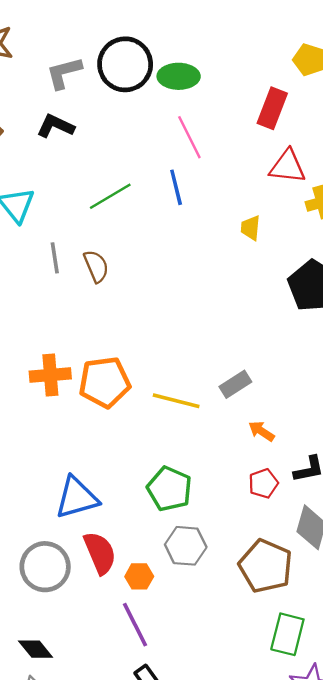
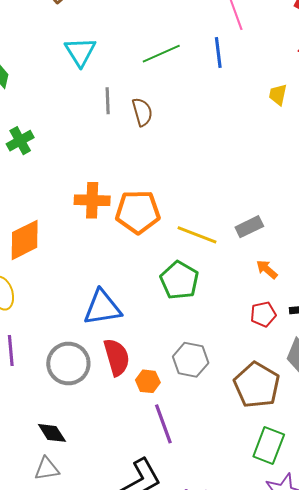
green pentagon: (169, 489) -> (179, 280), moved
purple line: (135, 625) -> (163, 424), moved

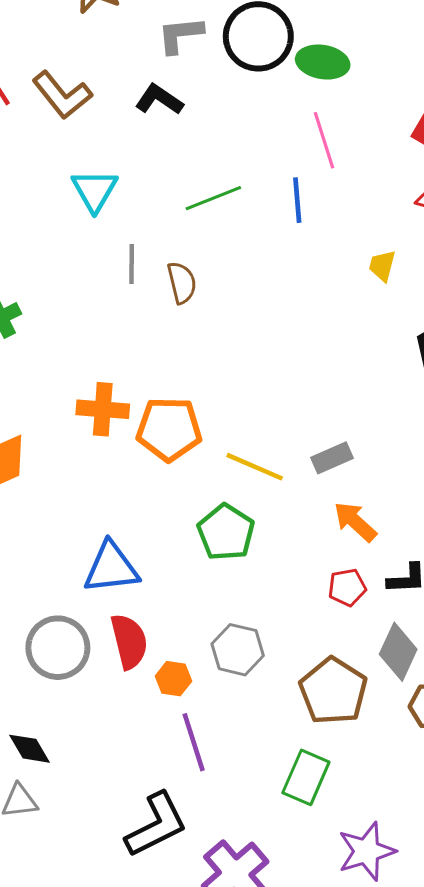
orange arrow: (267, 269) -> (355, 522), size x1.4
green rectangle: (269, 446) -> (306, 777), moved

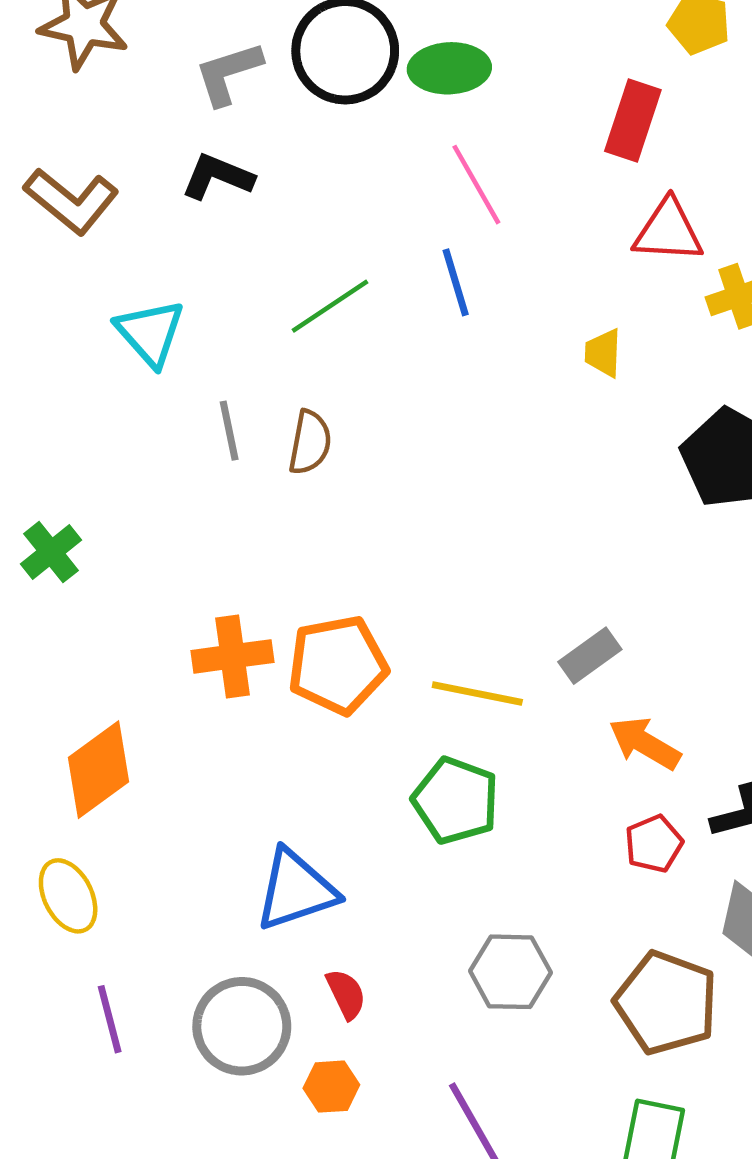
brown semicircle: (182, 283) -> (310, 442), turned 36
red semicircle: (129, 641) -> (346, 994), size x0.6
orange hexagon: (173, 679) -> (331, 1087), moved

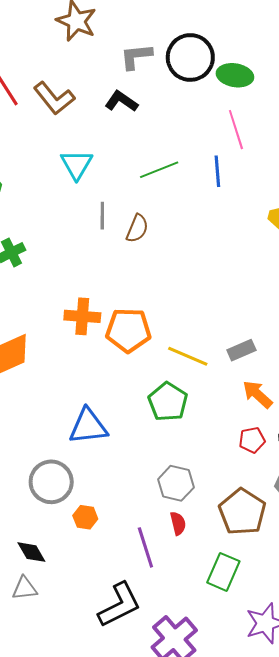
red semicircle: (346, 994) -> (178, 523), moved

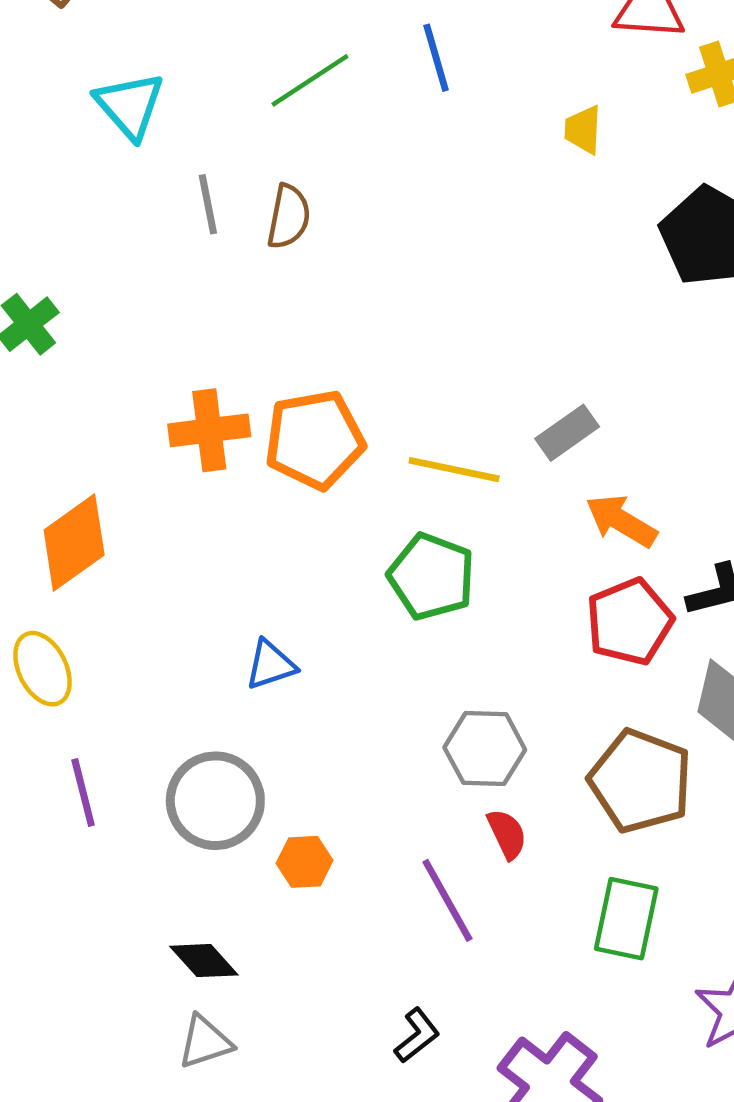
blue triangle: (88, 426) -> (271, 665), size x0.6
red pentagon: (252, 440) -> (629, 622), size x1.5
black L-shape: (119, 605) -> (417, 1035), size x0.5

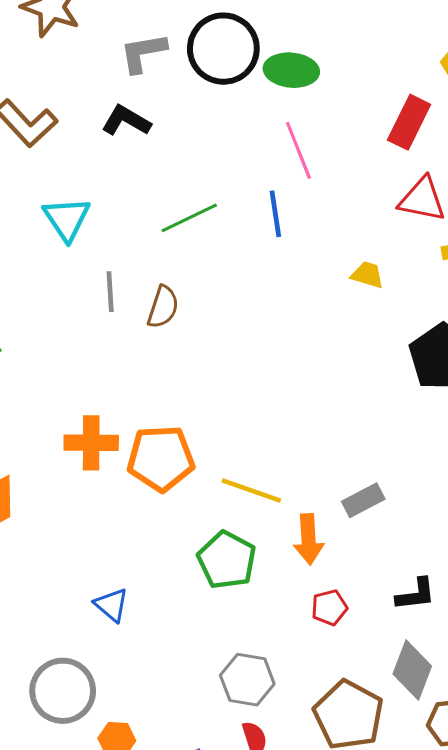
yellow trapezoid: (583, 130) -> (367, 275), turned 96
gray rectangle: (567, 433) -> (363, 500), moved
orange arrow: (621, 521) -> (309, 539), moved, turned -132
red pentagon: (629, 622) -> (329, 607), moved, size x0.6
blue triangle: (271, 665) -> (111, 605), turned 51

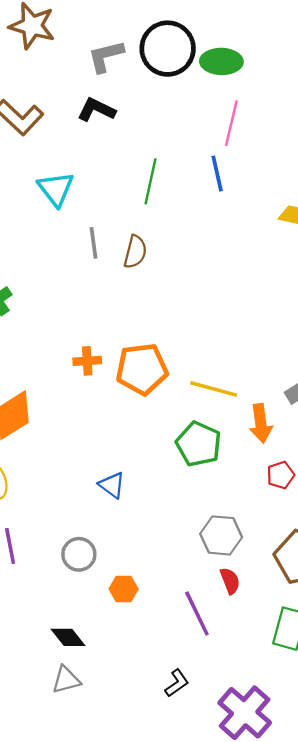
pink line: (298, 150) -> (231, 123), turned 39
green line: (189, 218) -> (151, 181), turned -48
orange cross: (91, 443) -> (87, 361), size x0.7
gray circle: (63, 691) -> (79, 554), size x0.7

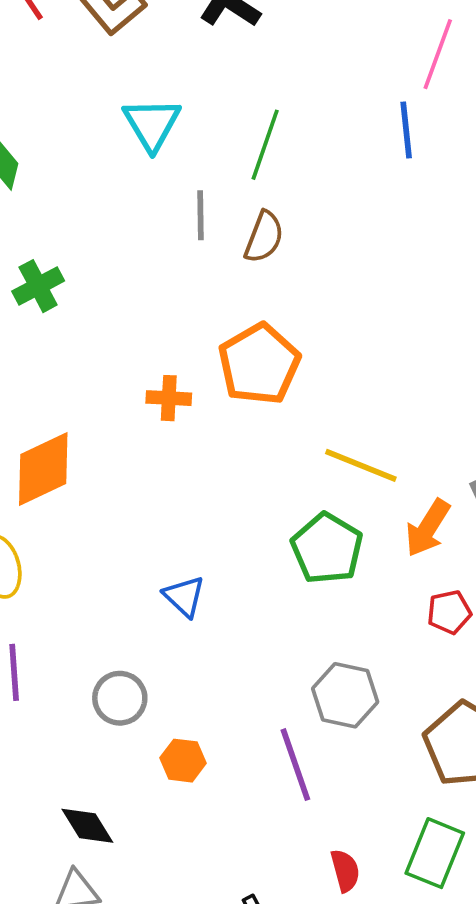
green line: (151, 181) -> (265, 145), moved
orange pentagon: (142, 369) -> (259, 364), moved, turned -30
orange arrow: (261, 423) -> (428, 528), turned 33
red semicircle: (230, 581) -> (345, 871), moved
purple line: (197, 614) -> (295, 765), moved

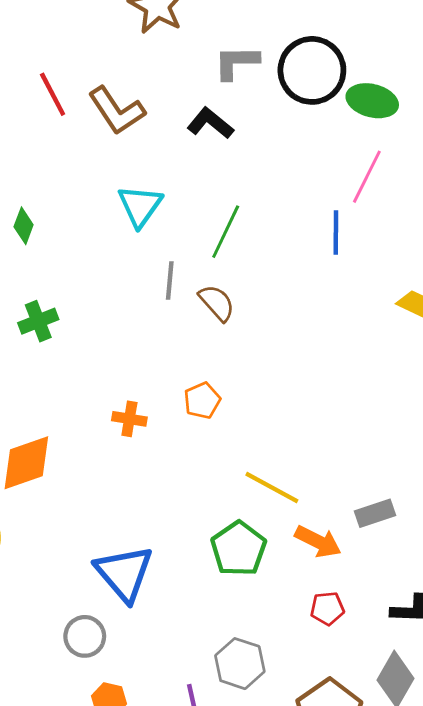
brown semicircle: (264, 237) -> (217, 303), turned -69
orange pentagon: (259, 364) -> (202, 400), size x0.6
orange arrow: (428, 528) -> (318, 542), turned -102
blue triangle: (184, 596) -> (124, 573), size x1.8
gray circle: (120, 698) -> (85, 636), moved

